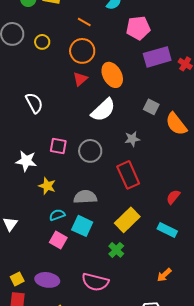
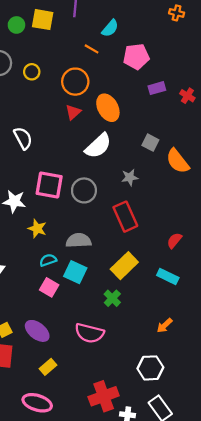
orange line: (84, 22) -> (92, 49), moved
purple rectangle: (157, 57) -> (157, 88), size x0.6
pink square: (58, 146) -> (49, 185), size x1.5
purple ellipse: (47, 280) -> (37, 331), turned 30

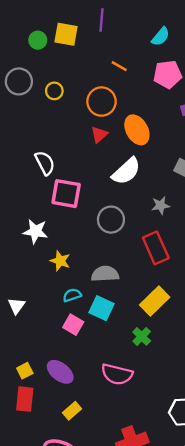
cyan semicircle: (110, 28) -> (161, 37), moved
pink square: (49, 185) -> (66, 194), moved

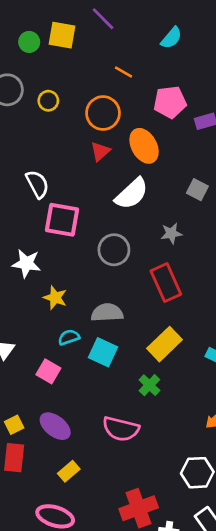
purple line: (102, 20) -> (103, 19), turned -50
pink pentagon: (168, 74) -> (170, 102), moved
pink square: (73, 325) -> (48, 371), moved

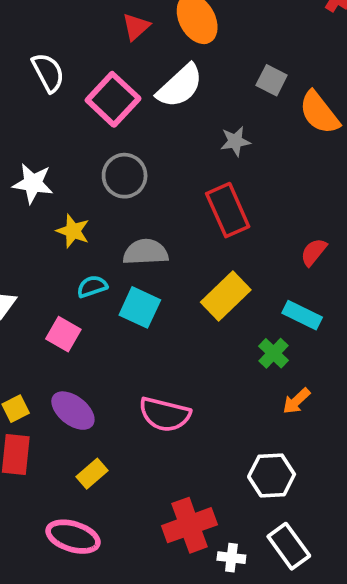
pink square: (62, 220) -> (113, 99), moved, turned 33
gray circle: (114, 250) -> (125, 176), moved
green cross: (149, 385) -> (273, 353), moved

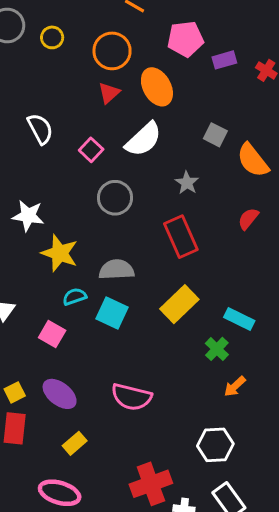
pink square: (113, 99) -> (91, 150), size x0.6
gray star: (235, 141) -> (187, 183), turned -30
gray circle: (125, 176) -> (115, 198), moved
yellow star: (73, 231) -> (60, 253), size x1.4
red semicircle: (314, 252) -> (248, 219), moved

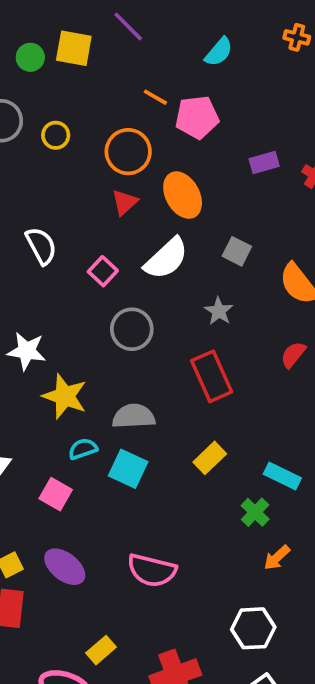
pink pentagon: (185, 39) -> (197, 117), moved
gray square: (215, 135) -> (237, 251), moved
yellow rectangle: (179, 304) -> (210, 458), size x0.7
yellow rectangle: (75, 443) -> (101, 650), moved

